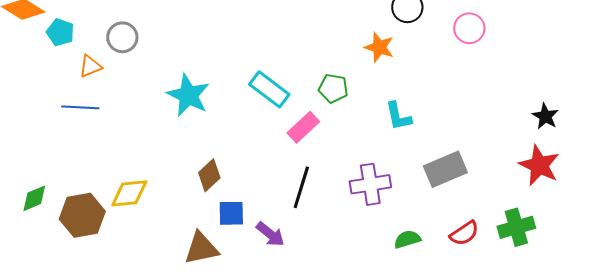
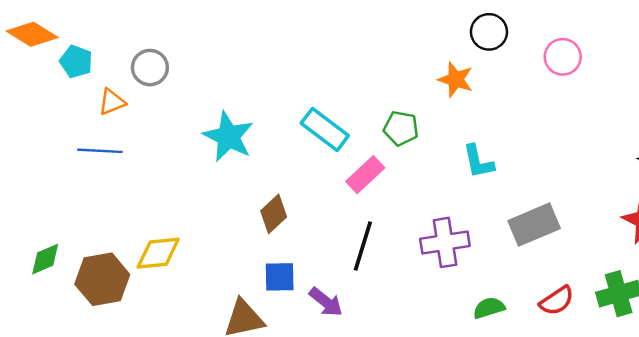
brown diamond: (209, 175) -> (274, 214), moved

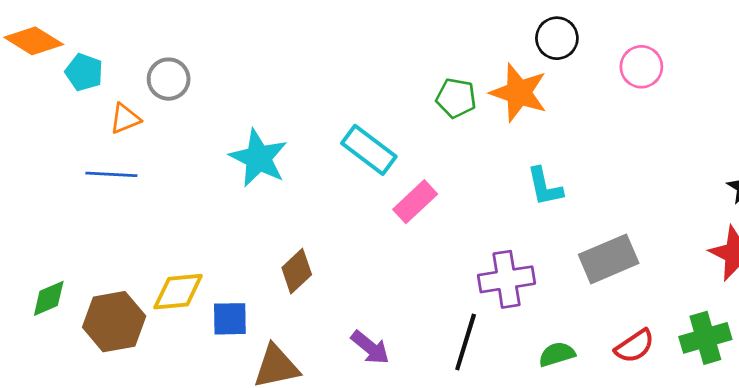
orange star: (456, 79) -> (519, 93), size x1.4
green pentagon: (401, 128) -> (456, 98), moved
brown diamond: (274, 214) -> (297, 271), moved
black line: (363, 246) -> (466, 342), moved
blue square: (280, 277) -> (230, 319), moved

